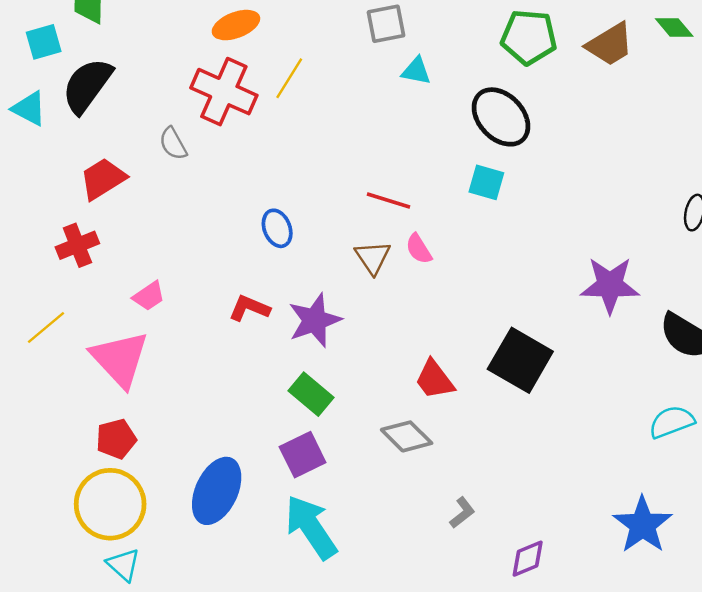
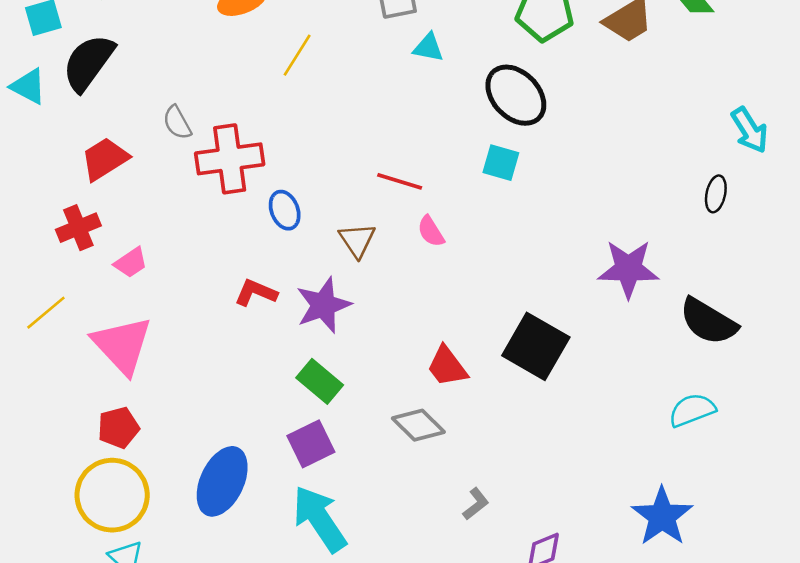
red cross: (224, 92) -> (230, 159), moved, turned -32
brown triangle: (373, 257) -> (357, 240), moved
pink trapezoid: (149, 296) -> (131, 263), moved

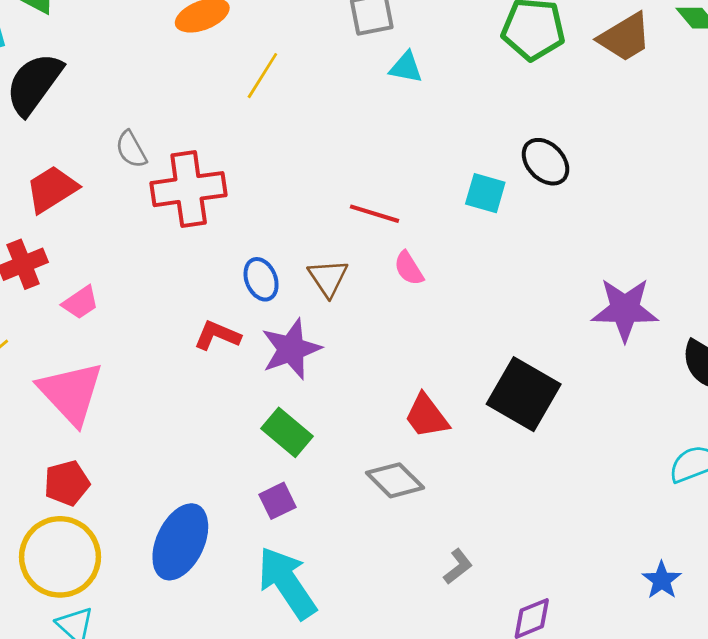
black ellipse: (516, 95) -> (545, 162), moved, size x0.7
blue ellipse: (285, 210) -> (261, 279), moved
purple square: (311, 444) -> (277, 501), size x0.7
blue star: (662, 516) -> (662, 580), size x0.6

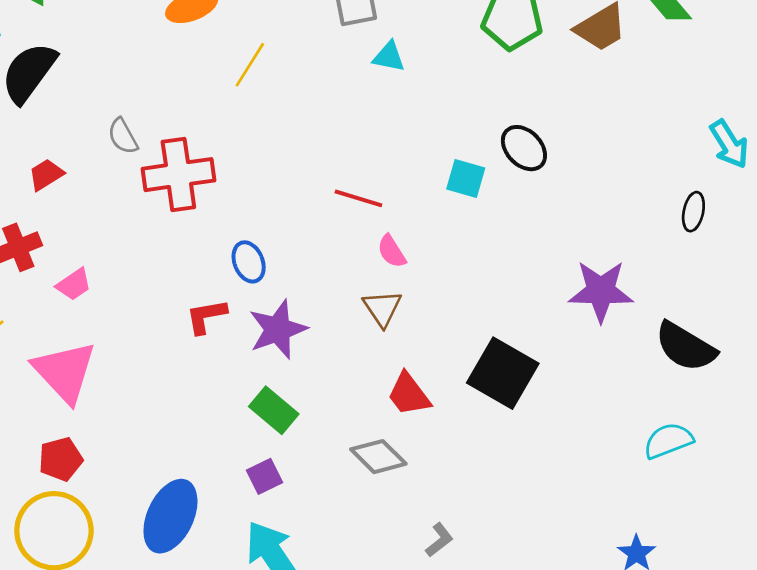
red trapezoid: (52, 189) -> (46, 175), size x0.7
brown triangle: (328, 278) -> (382, 308), moved
red L-shape: (217, 335) -> (206, 316), turned -33

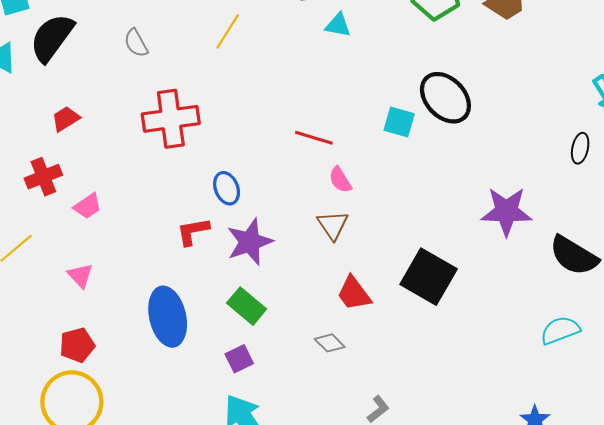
gray semicircle: (123, 136) -> (136, 43), moved
black ellipse: (524, 148) -> (445, 98), size x1.4
pink triangle: (65, 372) -> (80, 276), size x0.5
gray diamond: (378, 457) -> (330, 343), size x0.7
blue ellipse: (170, 516) -> (168, 317), moved, turned -38

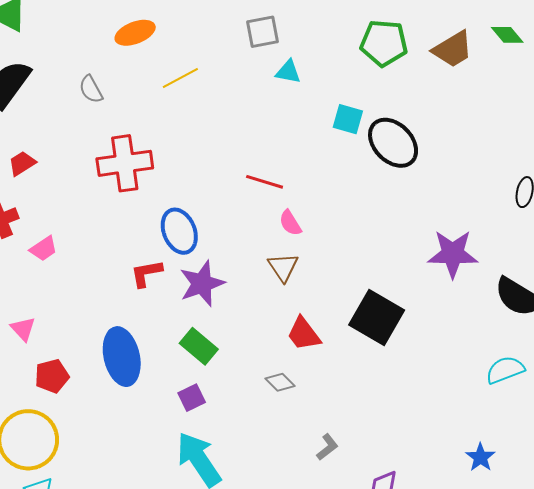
yellow line: (228, 31) -> (180, 78), turned 30
cyan square: (399, 122) -> (348, 119), moved
blue ellipse: (227, 188) -> (179, 231), size x1.4
pink triangle: (80, 276) -> (23, 329), moved
red pentagon: (77, 345) -> (52, 376), moved

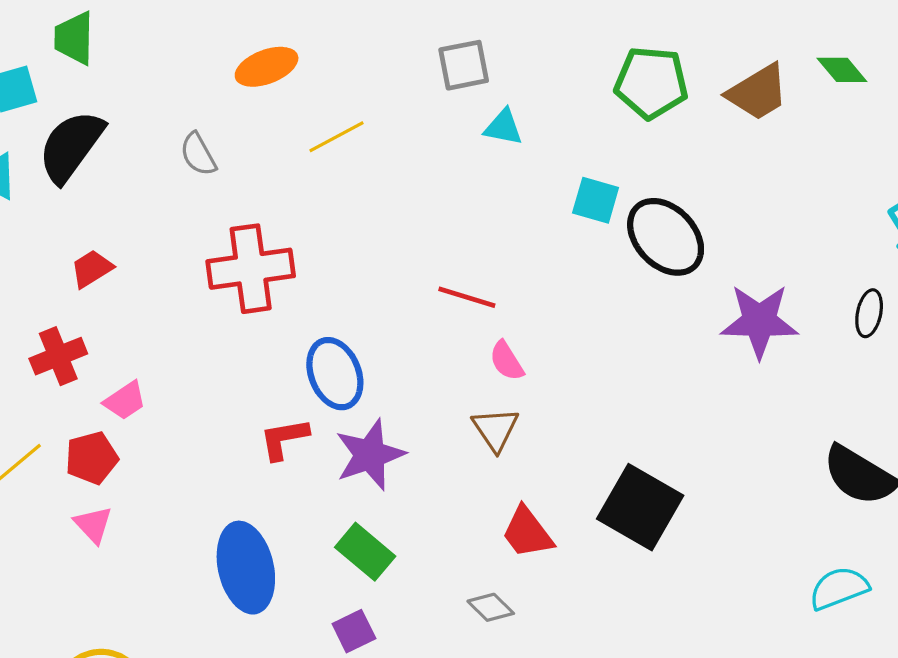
purple star: (453, 254) -> (759, 321), moved
red pentagon: (52, 376) -> (92, 458), moved

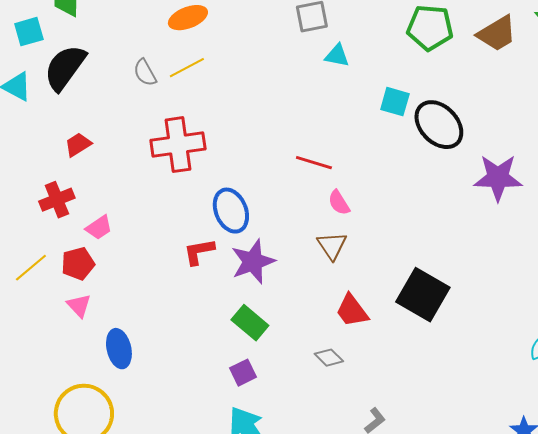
yellow line: (336, 137) -> (187, 68), moved
blue ellipse: (246, 568) -> (119, 349), moved, size x0.7

